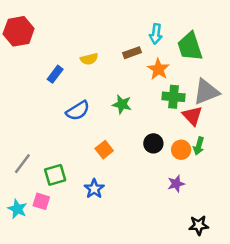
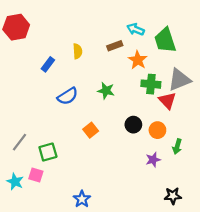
cyan arrow: (156, 34) -> (136, 29), turned 105
yellow semicircle: (89, 59) -> (78, 51), turned -80
green arrow: (199, 146) -> (177, 147), moved
blue star: (94, 189) -> (82, 199), moved

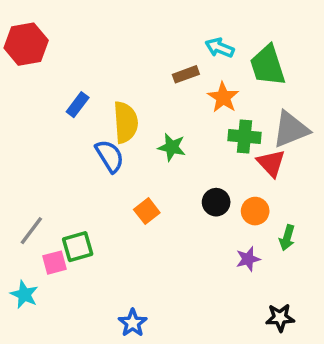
yellow semicircle: (78, 51) -> (126, 122), moved, size x1.6
blue semicircle: (68, 96) -> (110, 156), turned -90
pink square: (36, 175) -> (55, 263), moved, turned -32

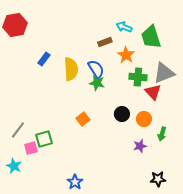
blue semicircle: (110, 156) -> (96, 69), moved

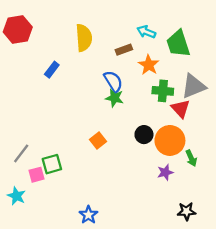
yellow semicircle: (71, 69) -> (84, 38), moved
orange circle: (144, 119) -> (170, 140), size x1.6
green arrow: (162, 134) -> (191, 158), turned -40

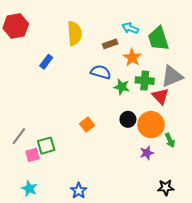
blue semicircle: (113, 81) -> (101, 72), turned -42
green star: (114, 98) -> (122, 87), moved
cyan star: (16, 196) -> (29, 189), moved

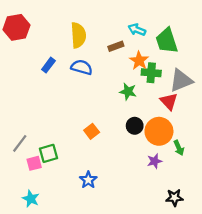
blue semicircle: (101, 72) -> (82, 67), moved
green cross: (145, 81) -> (151, 73), moved
blue star: (79, 191) -> (88, 180), moved

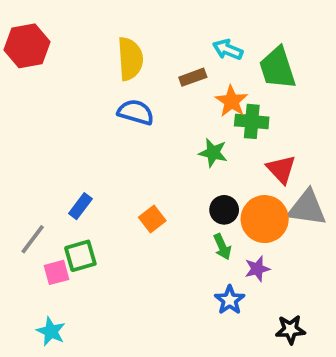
blue rectangle: (48, 65) -> (80, 206), moved
gray triangle: (181, 80) -> (307, 208), moved, turned 30
green arrow: (179, 148) -> (222, 247), moved
blue star: (88, 180) -> (230, 300), moved

